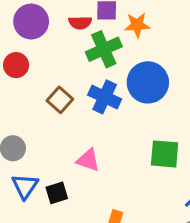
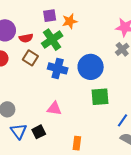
red semicircle: (80, 23) -> (26, 38), moved
blue circle: (148, 82) -> (91, 67), moved
brown square: (60, 100) -> (30, 58), moved

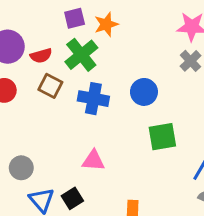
blue circle: (91, 67) -> (144, 92), size x0.7

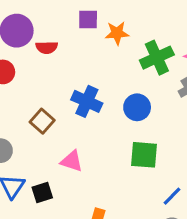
green cross: (81, 55) -> (157, 58), moved
brown square: (50, 86) -> (42, 121), moved

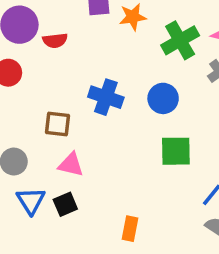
brown square: (42, 121) -> (57, 124), turned -30
pink triangle: (72, 161) -> (71, 165), moved

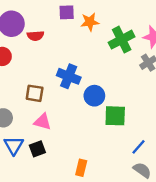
blue circle: (163, 98) -> (94, 96), moved

